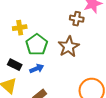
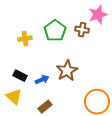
green pentagon: (37, 45) -> (55, 31), moved
brown star: (69, 47) -> (67, 71), moved

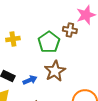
green pentagon: (55, 31) -> (49, 42), moved

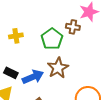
blue arrow: (30, 80) -> (33, 77), size x1.5

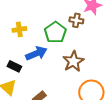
brown star: (58, 68) -> (73, 61), moved
blue arrow: (33, 77) -> (36, 53), moved

